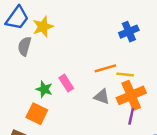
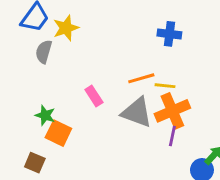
blue cross: (129, 32) -> (169, 34), turned 30
green star: (44, 89) -> (45, 115), moved
gray triangle: (102, 97) -> (137, 112), size x1.6

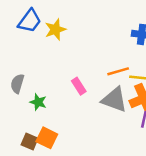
gray semicircle: (44, 52) -> (17, 84), moved
orange square: (58, 133) -> (47, 138), moved

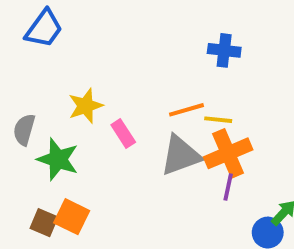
yellow star: (55, 30) -> (86, 106), moved
gray triangle: (114, 100) -> (181, 155), turned -40
green star: (38, 102) -> (58, 159), size x1.5

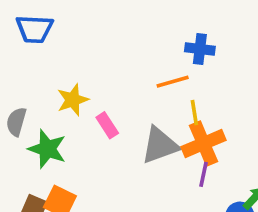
blue trapezoid: (44, 29) -> (34, 29), turned 57
orange line: (187, 110) -> (173, 82), moved
yellow line: (218, 120) -> (194, 113), turned 75

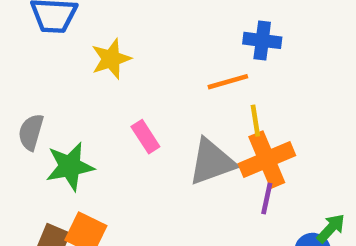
yellow star: (73, 100) -> (111, 59), moved
green star: (47, 149) -> (70, 166), turned -30

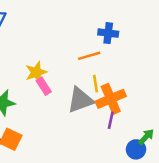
yellow star: (111, 59) -> (36, 72), moved
yellow line: (255, 121) -> (96, 84), moved

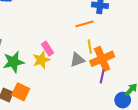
yellow star: (36, 72) -> (41, 60), moved
gray triangle: (80, 100) -> (77, 60), size x0.7

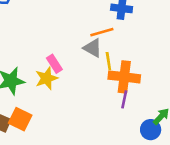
orange cross: (102, 59) -> (124, 77), turned 30
gray triangle: (77, 60) -> (93, 48), moved, turned 49

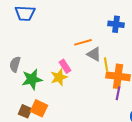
orange line: (102, 32) -> (83, 42), moved

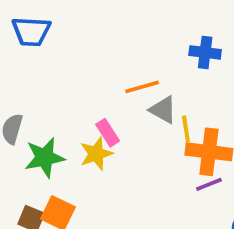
purple line: (118, 93) -> (209, 184), turned 56

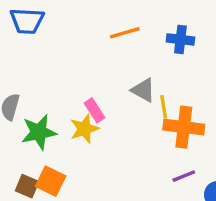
orange line: (142, 87) -> (125, 33), moved
purple line: (209, 184) -> (184, 176), moved

